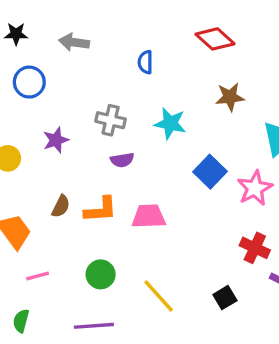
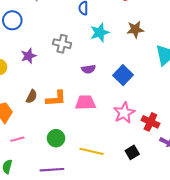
cyan star: (170, 124) -> (100, 32), moved, turned -30
purple semicircle: (122, 160) -> (88, 69), moved
pink star: (255, 188) -> (124, 113), moved
yellow line: (159, 296) -> (92, 151), turned -35

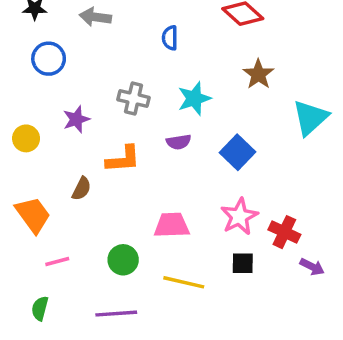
brown star: (135, 29) -> (258, 74), turned -30
cyan star: (100, 32) -> (194, 99), moved
orange L-shape: (56, 99) -> (123, 159), moved
pink trapezoid: (85, 103) -> (172, 225), moved
black square: (132, 152) -> (243, 263), moved, turned 32

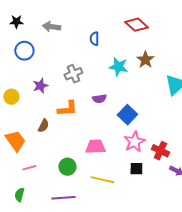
gray cross: (134, 99) -> (73, 74), turned -36
cyan star: (194, 99) -> (118, 67), moved, turned 30
blue square: (238, 152) -> (127, 115), moved

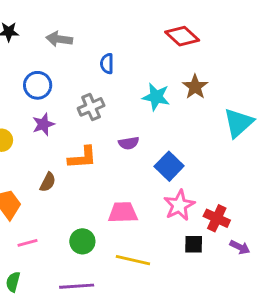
blue semicircle: (94, 39) -> (107, 64), moved
blue circle: (24, 51) -> (38, 85), moved
black square: (136, 169) -> (194, 244), moved

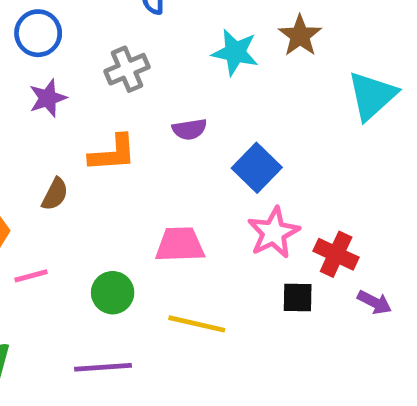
pink line: (27, 243) -> (31, 276), moved

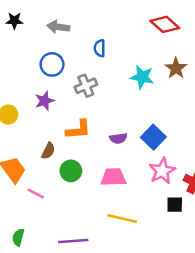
blue circle: (38, 33) -> (52, 64), moved
purple semicircle: (189, 129) -> (118, 138), moved
pink line: (31, 276) -> (36, 193), turned 42
green circle: (113, 293) -> (71, 171), moved

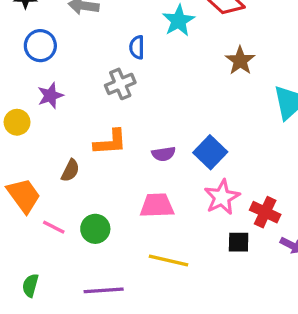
blue semicircle: (100, 48) -> (137, 47), moved
blue circle: (52, 64) -> (40, 46), moved
cyan star: (142, 77) -> (179, 21), moved, turned 30
purple star: (45, 101) -> (50, 96), moved
green circle: (71, 171) -> (95, 229), moved

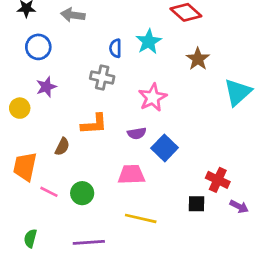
cyan star: (179, 21) -> (149, 42), moved
gray cross: (120, 84) -> (102, 78), turned 35
blue square: (210, 152) -> (165, 148), moved
orange trapezoid: (24, 196) -> (25, 167), turned -132
pink star: (222, 197) -> (153, 97), moved

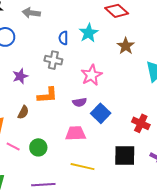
purple star: (46, 87) -> (20, 76), moved
red cross: (218, 180) -> (141, 123), moved
black square: (196, 204) -> (125, 155), size x1.6

